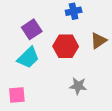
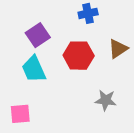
cyan trapezoid: (28, 58) -> (34, 69), turned 110
gray star: (78, 86) -> (106, 100), moved

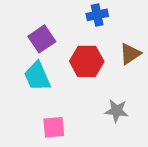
pink square: (20, 114) -> (54, 127), moved

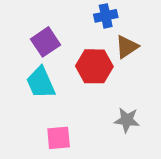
brown triangle: (130, 54) -> (127, 47), moved

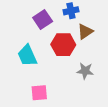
purple square: (46, 42) -> (43, 20), moved
gray star: (127, 120) -> (85, 71), moved

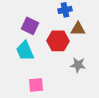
purple square: (43, 20) -> (30, 26), moved, turned -30
brown triangle: (85, 32) -> (78, 29), turned 35

